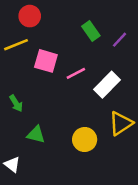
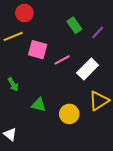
green triangle: (36, 135) -> (39, 105), moved

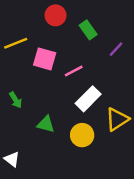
red circle: (24, 13) -> (56, 15), moved
purple line: (98, 32) -> (116, 49), moved
white rectangle: (88, 69) -> (88, 99), moved

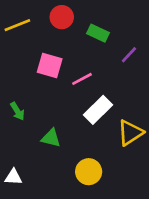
green rectangle: (88, 30) -> (98, 33), turned -30
yellow line: (16, 43) -> (17, 25), moved
yellow circle: (82, 135) -> (89, 172), moved
white triangle: (12, 159) -> (13, 177), turned -35

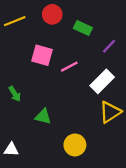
white rectangle: (98, 110) -> (102, 81), moved

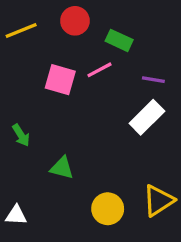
purple line: (109, 46) -> (153, 80), moved, turned 56
pink line: (69, 67) -> (99, 70), moved
yellow triangle: (110, 112) -> (158, 201), moved

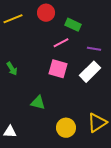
pink square: (60, 80) -> (58, 69), moved
green arrow: (21, 135) -> (12, 69), moved

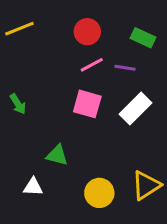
red circle: (46, 13) -> (87, 32), moved
green rectangle: (73, 25) -> (143, 38), moved
purple line: (94, 49) -> (125, 68), moved
white triangle: (10, 132) -> (33, 187), moved

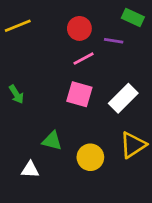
green rectangle: (143, 38) -> (133, 17), moved
purple line: (125, 68) -> (114, 41), moved
yellow triangle: (146, 185) -> (133, 145), moved
yellow circle: (99, 193) -> (90, 157), moved

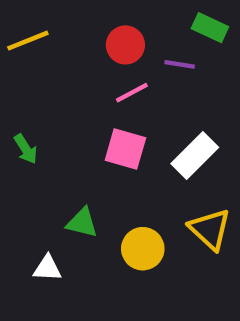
yellow triangle: (133, 145) -> (210, 229), turned -44

